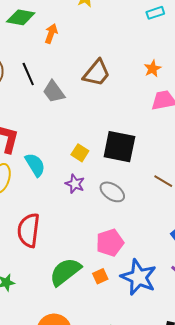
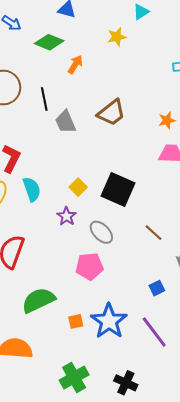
pink pentagon: (110, 243) -> (89, 266), moved
orange square: (100, 276) -> (76, 321), moved

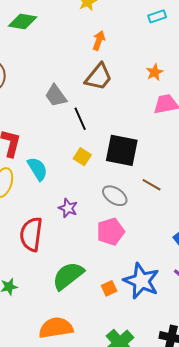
orange arrow: (75, 64) -> (99, 40), moved
black line: (44, 99) -> (80, 119), moved
purple star: (67, 216) -> (68, 208), moved
brown line: (154, 233) -> (152, 185), moved

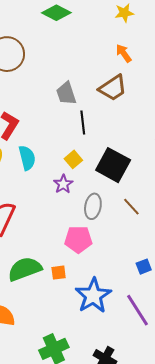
orange arrow: (99, 40) -> (124, 53), turned -72
gray ellipse: (115, 196) -> (93, 206), turned 50
purple star: (68, 208) -> (63, 184), moved
orange square: (109, 288) -> (59, 273), moved

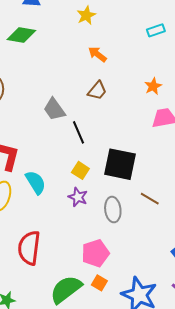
brown trapezoid: (113, 88) -> (97, 91), size x0.7
pink pentagon: (78, 239) -> (95, 253), moved
orange square: (59, 273) -> (99, 283), turned -35

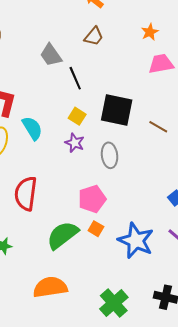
brown line: (150, 199) -> (158, 127), moved

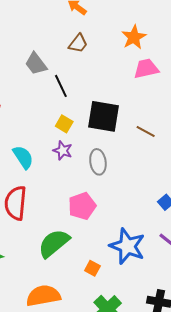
orange star: (150, 32) -> (134, 37), size x1.4
cyan semicircle: (32, 128) -> (23, 157), moved
orange square: (96, 229) -> (92, 268), moved

